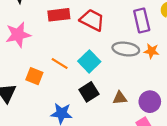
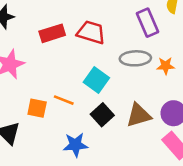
orange star: (152, 51) -> (166, 66), moved
orange line: (60, 63) -> (64, 100), moved
brown triangle: (120, 98) -> (139, 115), size x1.5

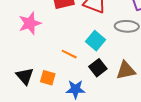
orange square: (37, 108) -> (48, 78), moved

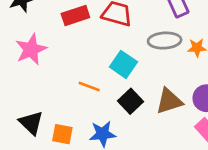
orange square: (48, 78) -> (62, 134), moved

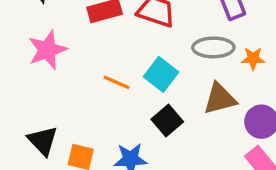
orange line: (89, 86) -> (117, 82), moved
brown triangle: (169, 101) -> (220, 99), moved

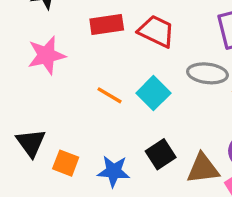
brown triangle: (220, 99) -> (203, 169), moved
black square: (167, 121) -> (161, 154), moved

